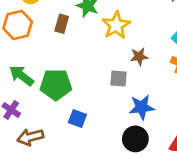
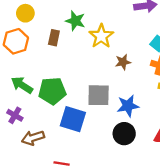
gray square: (119, 79) -> (99, 95), moved, size x1.5
blue square: (77, 119) -> (73, 119), size x1.6

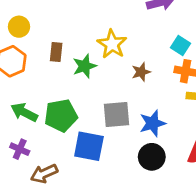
green star: (75, 21) -> (85, 66), moved, turned -30

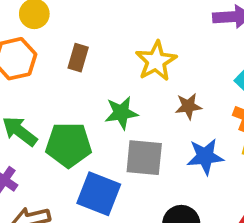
green star: (85, 66) -> (121, 113), moved
blue star: (153, 123) -> (205, 156), moved

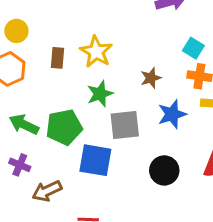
yellow star: (156, 61) -> (96, 52), moved

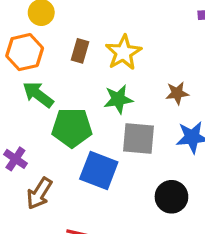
green arrow: (24, 124) -> (38, 94), moved
brown arrow: (47, 191) -> (39, 193), turned -44

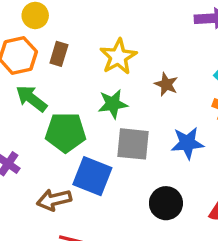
brown rectangle: (80, 51) -> (59, 54), moved
brown star: (177, 93) -> (166, 84), moved, turned 30
brown arrow: (39, 193) -> (54, 200), moved, turned 44

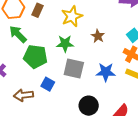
blue square: (92, 176) -> (48, 84), size x0.6

